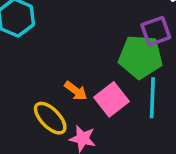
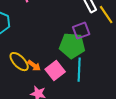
yellow ellipse: (50, 118) -> (19, 62), moved

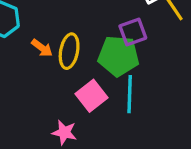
yellow ellipse: (19, 62) -> (69, 51), moved, turned 55
orange arrow: (34, 66) -> (42, 48), moved

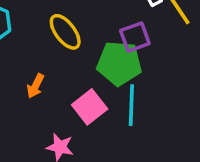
orange arrow: (42, 48) -> (35, 86), moved, turned 80
yellow ellipse: (69, 51) -> (65, 32), moved, turned -48

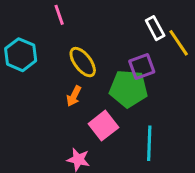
orange arrow: (35, 86) -> (74, 96), moved
cyan line: (131, 105) -> (149, 143), moved

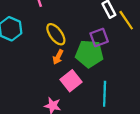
orange arrow: (74, 96) -> (58, 57), moved

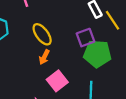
green pentagon: (89, 54) -> (97, 54), moved

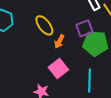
orange arrow: (44, 57) -> (59, 41), moved

